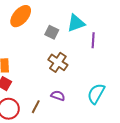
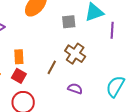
gray square: (52, 32) -> (69, 22), turned -32
brown line: (36, 107) -> (52, 67), moved

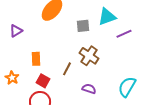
purple line: (112, 30) -> (124, 34), turned 63
red square: (19, 76) -> (43, 81), moved

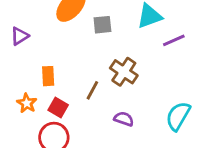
gray square: (83, 26) -> (102, 25), moved
orange star: (12, 78) -> (27, 103), moved

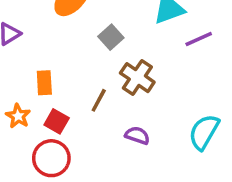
gray square: (102, 25) -> (111, 37), moved, turned -36

